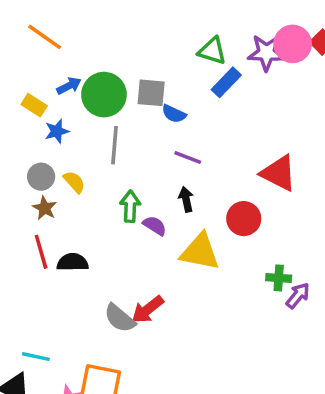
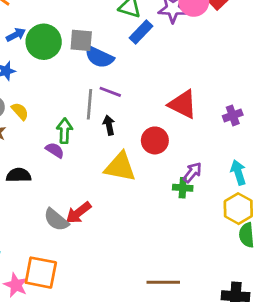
blue semicircle: (174, 114) -> (99, 57), size x1.5
gray line: (114, 145) -> (90, 104), moved
purple semicircle: (155, 226) -> (55, 150), moved
purple arrow: (298, 295) -> (192, 172), moved

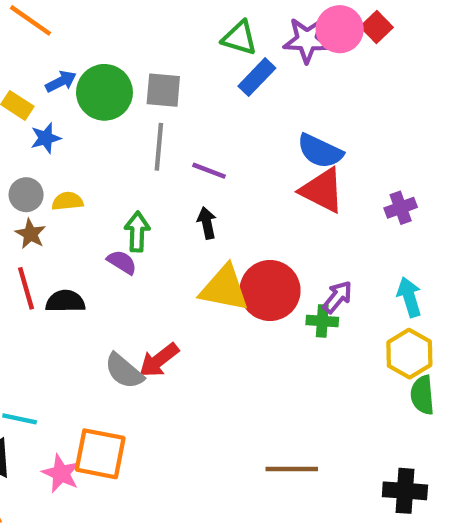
blue semicircle: (99, 57) -> (320, 151), moved
gray line: (90, 104) -> (159, 147), moved
yellow semicircle: (20, 111) -> (67, 201), turned -54
red circle: (155, 140) -> (270, 290), moved, size x1.4

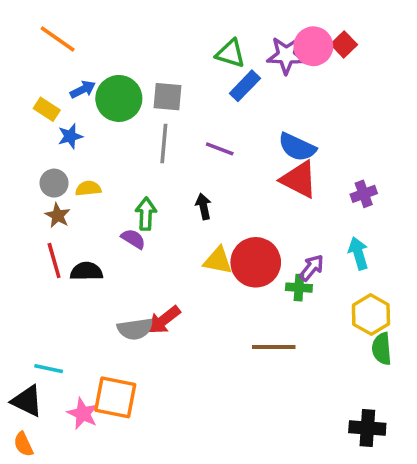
purple line: (209, 171) -> (220, 149), moved
yellow triangle: (224, 288) -> (218, 261), size x0.7
cyan arrow: (409, 297) -> (358, 253), moved
gray semicircle: (124, 371) -> (135, 329), turned -48
brown line: (292, 469) -> (274, 347), moved

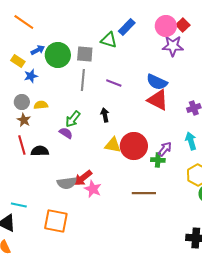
green triangle: (230, 53) -> (109, 40), moved
purple star: (286, 55) -> (173, 46), moved
blue rectangle: (245, 86) -> (127, 27), moved
green arrow: (146, 214) -> (73, 119), turned -144
pink star: (83, 414) -> (93, 189), moved

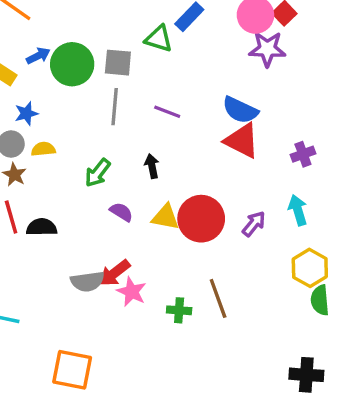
blue star: (31, 76) -> (26, 113), moved
purple semicircle: (66, 133) -> (121, 212), moved
green cross: (158, 160) -> (179, 310), moved
brown line: (144, 193) -> (218, 298), turned 70
orange square: (56, 221) -> (72, 370), moved

